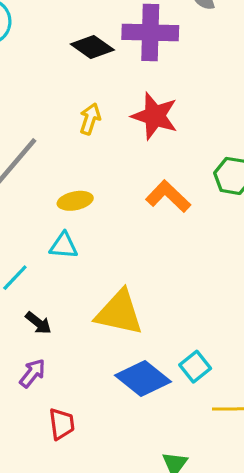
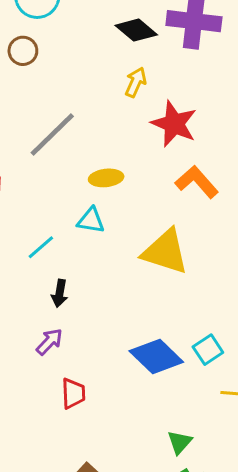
red star: (155, 116) -> (174, 124), moved
yellow arrow: (90, 119) -> (136, 82), moved
yellow triangle: (119, 313) -> (165, 252), moved
black arrow: (38, 323) -> (60, 293), turned 56

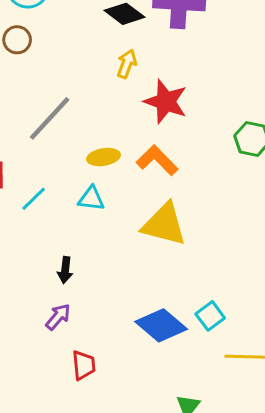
orange L-shape: (197, 182) -> (157, 160), moved
cyan line: (41, 247) -> (34, 199), moved

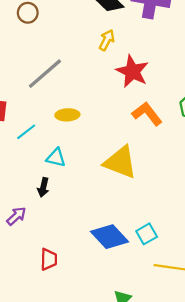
yellow ellipse: (104, 157) -> (67, 115), moved
orange L-shape: (157, 160) -> (147, 114), moved
cyan triangle: (91, 199) -> (56, 158), moved
purple arrow: (58, 317) -> (16, 216), moved

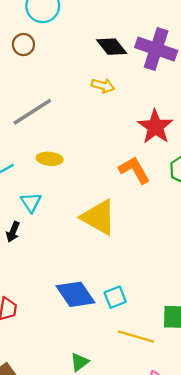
yellow arrow: (107, 40) -> (103, 86), turned 70
red star: (132, 71) -> (155, 127), moved
cyan triangle: (56, 158) -> (31, 202), turned 35

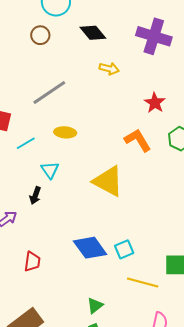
black diamond: (112, 47) -> (93, 33), moved
red star: (155, 127) -> (155, 103), size x0.7

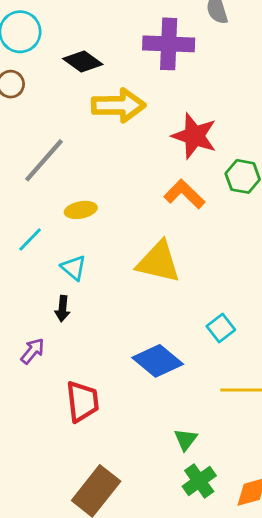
yellow arrow: (109, 69) -> (118, 105), size x1.8
red star: (155, 103) -> (194, 136), size x1.5
cyan square: (124, 249) -> (221, 328), moved
red trapezoid: (32, 262) -> (82, 401), size x1.4

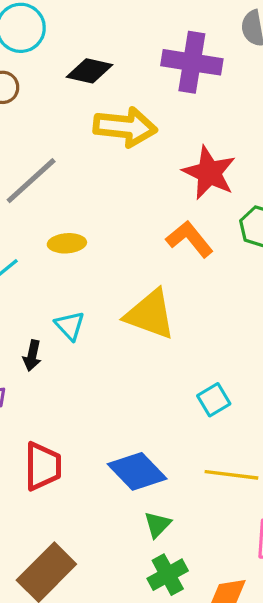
black diamond: (83, 61) -> (89, 71), turned -30
cyan triangle: (74, 268) -> (70, 326), moved
blue diamond: (158, 361) -> (137, 471), moved

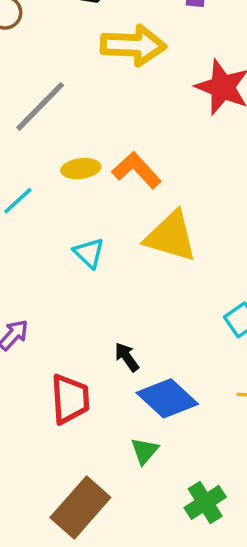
orange L-shape: (190, 239) -> (137, 170), moved
black arrow: (32, 356) -> (127, 357), moved, turned 136
green triangle: (157, 524) -> (145, 451), moved

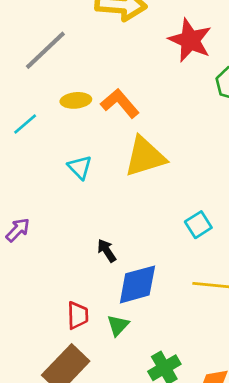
yellow triangle: (171, 236) -> (145, 157), turned -36
blue diamond: (167, 398) -> (137, 284), turned -60
red trapezoid: (70, 399) -> (78, 315), moved, size x0.7

